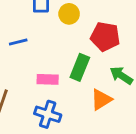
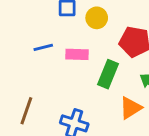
pink rectangle: (48, 79) -> (77, 54), moved

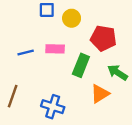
blue line: (43, 47) -> (26, 52), moved

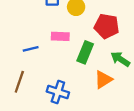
blue line: (26, 52) -> (31, 49), moved

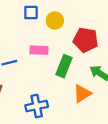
blue cross: (58, 92) -> (37, 106), turned -30

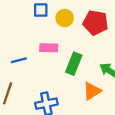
red pentagon: (86, 40) -> (95, 23), moved

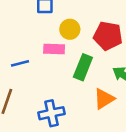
yellow circle: (65, 18) -> (70, 29), moved
red pentagon: (95, 23) -> (108, 36), moved

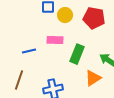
yellow circle: (70, 29) -> (65, 15), moved
red pentagon: (108, 36) -> (94, 18), moved

